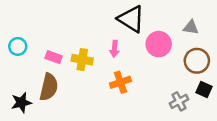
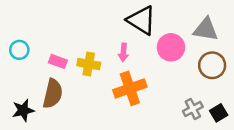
gray triangle: (191, 27) -> (206, 29), size x1.5
orange cross: (120, 82) -> (130, 88), size x1.4
black square: (204, 89) -> (219, 113), moved, turned 35

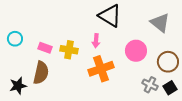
gray triangle: (206, 29) -> (160, 23), turned 30
pink circle: (171, 47) -> (136, 51), moved
brown circle: (212, 65) -> (168, 62), moved
gray cross: (193, 109) -> (150, 85), turned -35

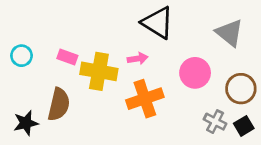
pink arrow: (96, 41) -> (138, 59), turned -104
pink rectangle: (45, 48) -> (67, 57), moved
yellow cross: (69, 50) -> (99, 71), size x1.4

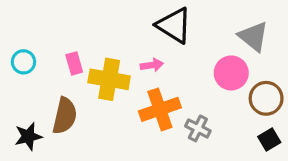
pink rectangle: (67, 57) -> (74, 63), turned 54
pink circle: (195, 73) -> (231, 73), moved
gray cross: (215, 122) -> (198, 128), moved

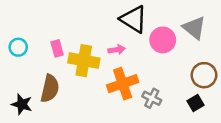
pink circle: (231, 73) -> (163, 40), moved
black star: (28, 136) -> (22, 104), turned 30
black square: (269, 140) -> (195, 103), moved

